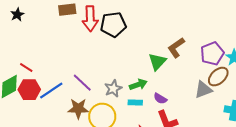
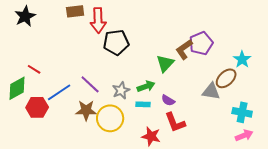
black star: (17, 15) -> (25, 16), size x1.5
black pentagon: (113, 25) -> (116, 42), moved
purple pentagon: (212, 54) -> (201, 43), moved
red hexagon: (29, 90) -> (37, 107), moved
gray triangle: (203, 90) -> (211, 91), turned 30

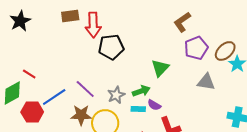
brown L-shape: (184, 49) -> (182, 22), moved
brown ellipse: (226, 78) -> (225, 51), moved
gray triangle: (211, 91) -> (206, 82), moved
purple semicircle: (168, 100) -> (154, 105), moved

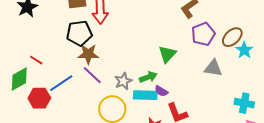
black pentagon: (111, 47) -> (79, 33), moved
cyan rectangle: (138, 109) -> (145, 95), size x1.6
brown star: (81, 115) -> (88, 54), moved

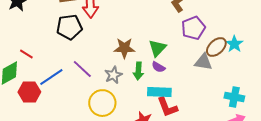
brown ellipse: (232, 37) -> (216, 47), moved
brown star: (88, 54) -> (124, 48), moved
green arrow: (148, 77) -> (138, 71), turned 114
purple semicircle: (161, 91) -> (158, 67), moved
cyan rectangle: (145, 95) -> (159, 92), moved

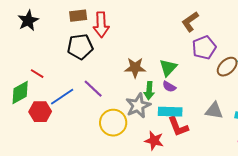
gray triangle: (203, 62) -> (214, 111), moved
gray star: (113, 75) -> (138, 106), moved, size x1.4

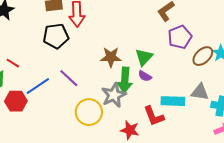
green arrow: (149, 91) -> (125, 80), size x1.4
gray triangle: (214, 111) -> (200, 92), moved
cyan rectangle: (170, 112) -> (173, 101), moved

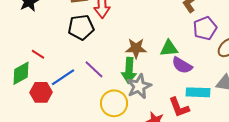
green triangle: (144, 57) -> (169, 48), turned 42
purple semicircle: (145, 76) -> (182, 65), moved, size x1.5
green arrow: (125, 80) -> (129, 70), moved

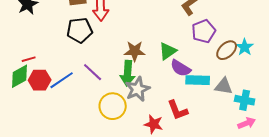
green triangle: (169, 48) -> (168, 51), turned -30
red line: (38, 54) -> (29, 59), moved, turned -48
red hexagon: (41, 92) -> (40, 80), moved
cyan rectangle: (198, 92) -> (198, 80), moved

